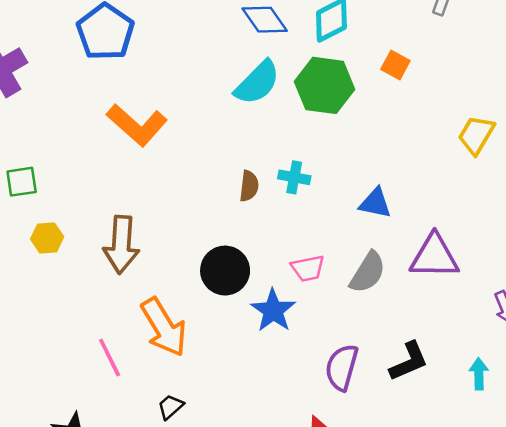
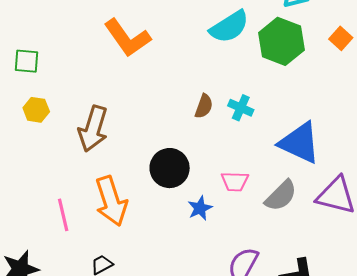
blue triangle: (375, 203) -> (300, 143), size x1.6
blue star: (273, 311) -> (200, 208), size x0.7

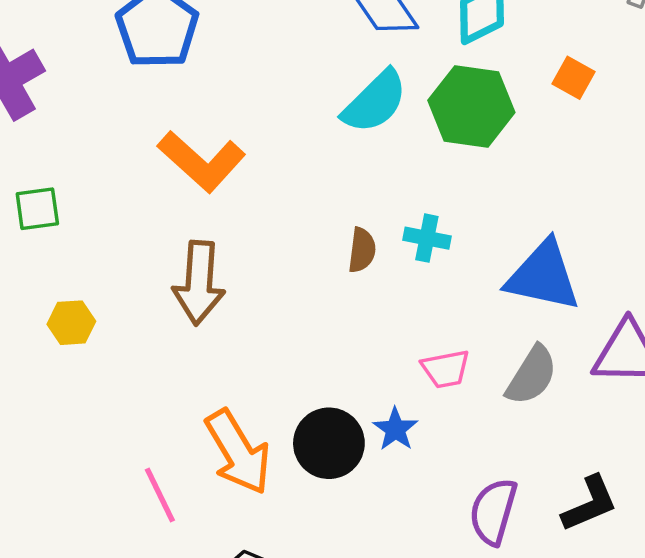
green square: (26, 61) -> (37, 209), moved
brown arrow: (93, 129) -> (199, 283), moved
black circle: (170, 168) -> (329, 443), moved

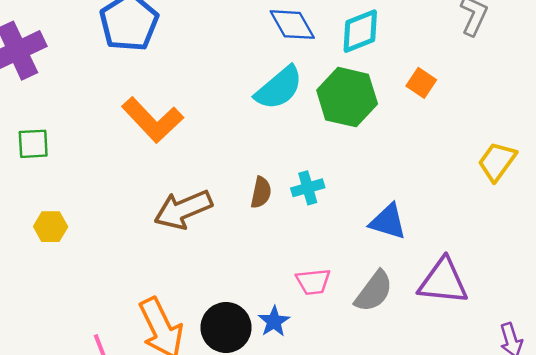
cyan cross: (427, 238) -> (308, 188), turned -32
blue triangle: (543, 276) -> (388, 222), size x0.7
brown arrow: (199, 283) -> (183, 210), moved, turned 58

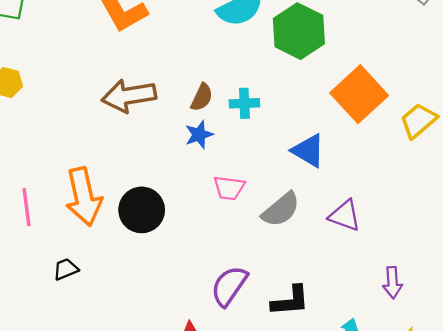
orange square: (421, 83) -> (359, 94), moved, size x2.0
purple triangle: (443, 281) -> (345, 216), size x0.7
blue star: (274, 321) -> (199, 135), moved

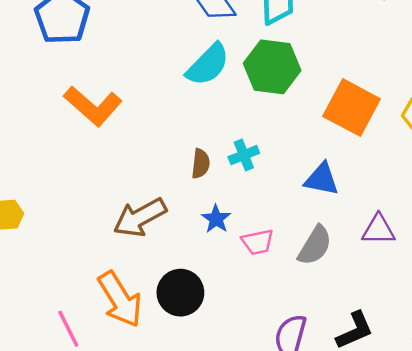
brown arrow: (129, 96) -> (140, 217), moved
blue star: (199, 135) -> (216, 219), moved

